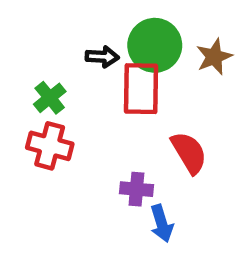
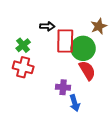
green circle: (155, 45) -> (83, 48), moved

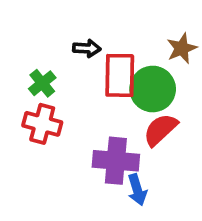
red semicircle: (87, 70) -> (160, 130), turned -102
purple cross: (63, 87) -> (116, 161), size x1.6

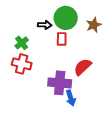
red rectangle: (120, 75) -> (62, 39), size x0.6
green circle: (153, 89) -> (66, 18), moved

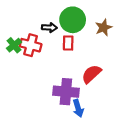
green cross: (22, 43) -> (14, 45), moved
red cross: (22, 64) -> (31, 45), moved

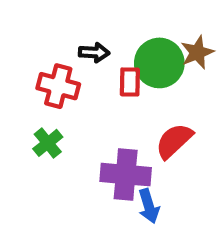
green circle: (73, 20) -> (159, 63), moved
green cross: (14, 45) -> (48, 143), moved

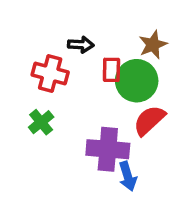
brown star: (197, 52) -> (153, 45), moved
green circle: (159, 63) -> (137, 81), moved

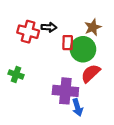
red cross: (50, 73) -> (28, 32), moved
green cross: (41, 122) -> (16, 74), moved, turned -32

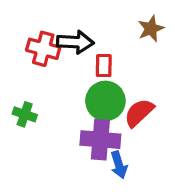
black arrow: (49, 27) -> (75, 42), size x1.5
brown star: (93, 27) -> (151, 29), moved
green circle: (83, 49) -> (105, 101), moved

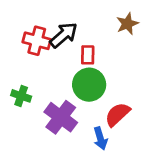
black arrow: (75, 42) -> (64, 35), turned -44
red semicircle: (139, 113) -> (117, 114), moved
purple cross: (100, 140) -> (61, 117), moved, turned 32

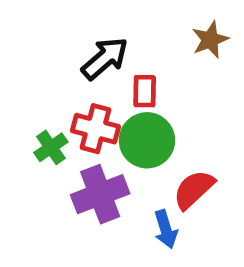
red cross: (37, 41) -> (95, 129), moved
green cross: (21, 96) -> (51, 147), moved, turned 36
purple cross: (61, 117) -> (100, 194), turned 32

